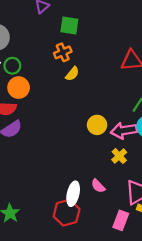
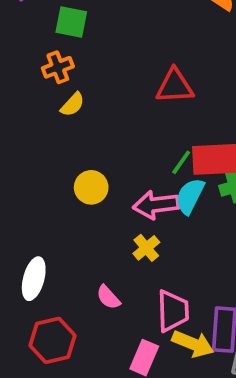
yellow circle: (97, 125) -> (91, 187), moved
white ellipse: (73, 194) -> (34, 279), moved

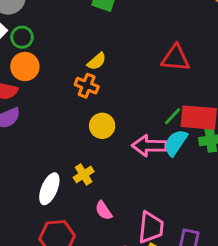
orange cross: (58, 67) -> (87, 86), moved, turned 35
yellow cross: (146, 248) -> (84, 174), moved

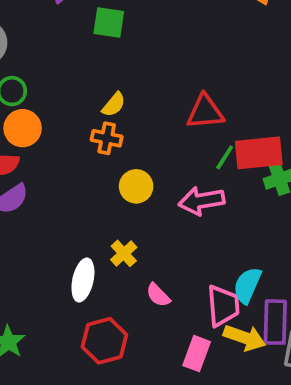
red triangle: (176, 58) -> (205, 112), moved
cyan semicircle: (176, 143) -> (247, 285), moved

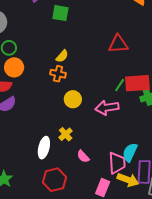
red triangle: (205, 112) -> (118, 44), moved

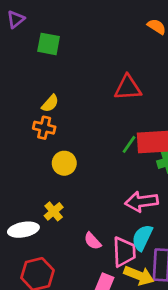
pink arrow: (107, 108) -> (142, 202), moved
white ellipse: (44, 148) -> (23, 230), turned 65
pink semicircle: (83, 156) -> (93, 241), moved

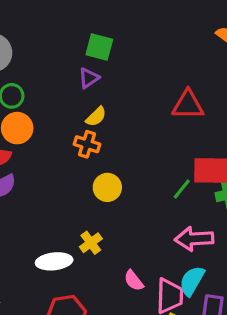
purple triangle: (16, 19) -> (89, 78), moved
green line: (129, 144) -> (182, 189), moved

